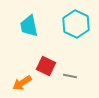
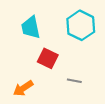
red square: (46, 66) -> (48, 58), moved

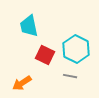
cyan hexagon: (81, 25) -> (76, 49), moved

